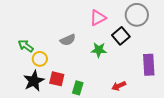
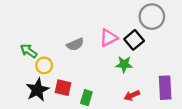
pink triangle: (98, 18) -> (109, 38), moved
green star: (99, 50) -> (124, 64), moved
purple rectangle: (149, 65) -> (165, 88), moved

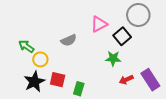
pink triangle: (109, 38) -> (99, 24), moved
purple rectangle: (165, 88) -> (150, 80), turned -30
red arrow: (132, 95) -> (126, 80), moved

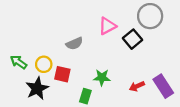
green arrow: (26, 46) -> (19, 62), moved
green star: (113, 58) -> (102, 77), moved
red square: (58, 80) -> (62, 74), moved

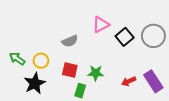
gray circle: (150, 16) -> (153, 36), moved
red square: (62, 74) -> (70, 70), moved

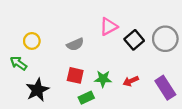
yellow circle: (41, 61) -> (32, 41), moved
red arrow: (129, 81) -> (131, 81), moved
green rectangle: (80, 91) -> (86, 98), turned 48

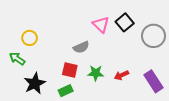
pink triangle: (109, 27) -> (101, 25), turned -48
black square: (134, 40) -> (125, 22), moved
gray semicircle: (75, 44) -> (81, 47), moved
green rectangle: (86, 98) -> (66, 91), moved

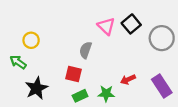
gray semicircle: (81, 47) -> (86, 50), turned 133
green star: (96, 73) -> (106, 94), moved
green rectangle: (66, 91) -> (80, 96), moved

